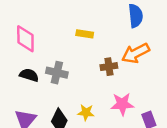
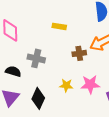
black semicircle: (29, 75) -> (13, 71), moved
yellow star: (86, 113) -> (66, 85), moved

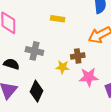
brown cross: (79, 53) -> (78, 56), moved
yellow star: (66, 85) -> (63, 67), moved

